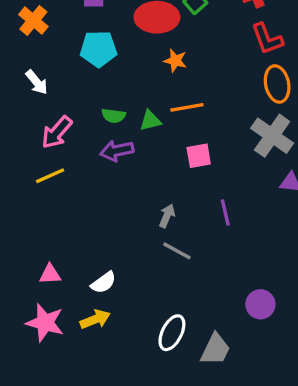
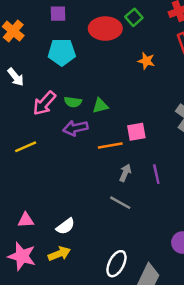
orange star: (175, 61) -> (146, 61), moved
orange line: (187, 107) -> (110, 145), moved
pink arrow: (57, 132) -> (44, 103), moved
gray arrow: (167, 216) -> (125, 173), moved

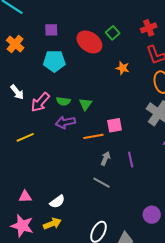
red ellipse: (105, 29) -> (89, 42), turned 35
white arrow: (16, 77) -> (17, 92), moved
green triangle: (100, 106) -> (85, 104), turned -40

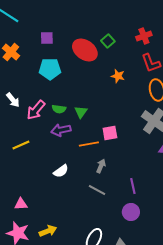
purple line: (131, 159) -> (133, 186), moved
white semicircle: (57, 202) -> (61, 171), moved
purple circle: (152, 215) -> (131, 212), moved

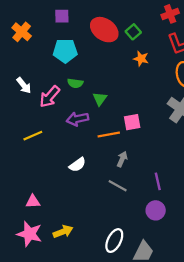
green square: (108, 41) -> (133, 32), moved
green semicircle: (59, 109) -> (75, 83), moved

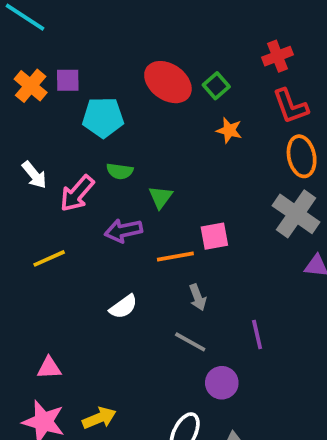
purple square: (62, 16) -> (68, 80), moved
gray arrow: (122, 159) -> (198, 297), turned 136
purple circle: (156, 210) -> (222, 383), moved

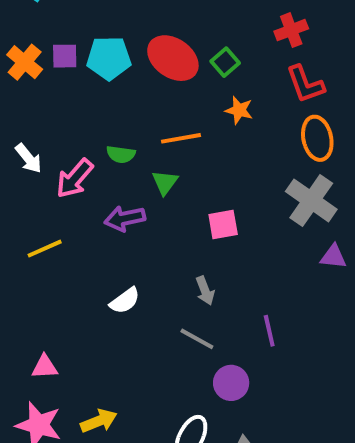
cyan pentagon: (103, 117) -> (109, 58), moved
orange line: (175, 257) -> (181, 138), moved

